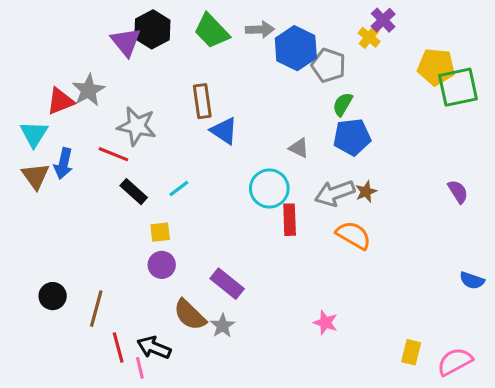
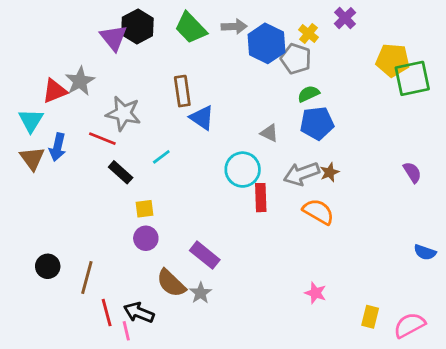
yellow cross: (369, 37) -> (309, 34), moved
green semicircle: (343, 104) -> (309, 94), turned 35
cyan line: (179, 188) -> (161, 157), moved
pink star: (325, 323) -> (316, 293), moved

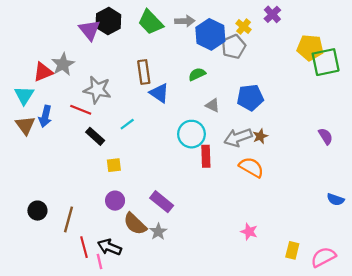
gray pentagon: (296, 59) -> (234, 47), turned 30
green semicircle: (309, 94) -> (197, 74), moved
purple circle: (146, 238) -> (115, 201), moved

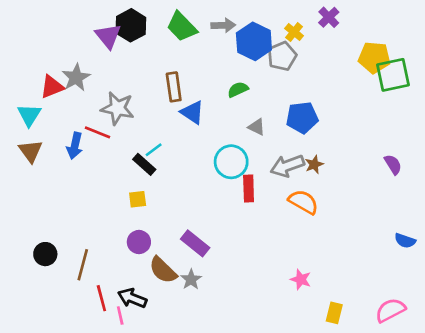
blue arrow: (45, 116) -> (75, 146), moved
black rectangle: (95, 136) -> (144, 164), moved
yellow rectangle: (292, 250) -> (334, 313), moved

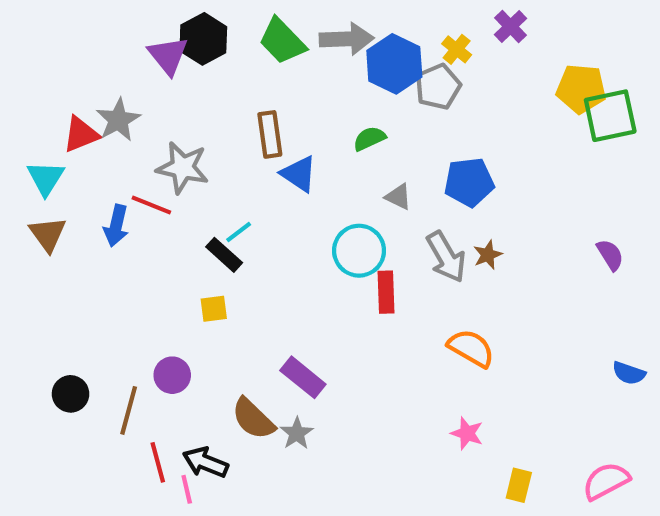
gray arrow: (223, 25) -> (347, 39), size x1.4
gray arrow: (287, 166) -> (446, 257), turned -100
orange semicircle: (303, 202) -> (471, 348), moved
purple circle: (139, 242) -> (172, 375), moved

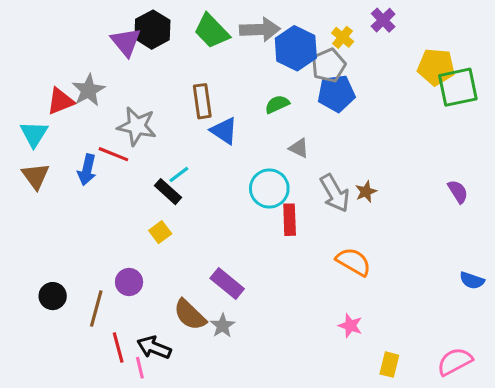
blue pentagon: (469, 182) -> (336, 93), moved
yellow square: (214, 309) -> (160, 232), turned -30

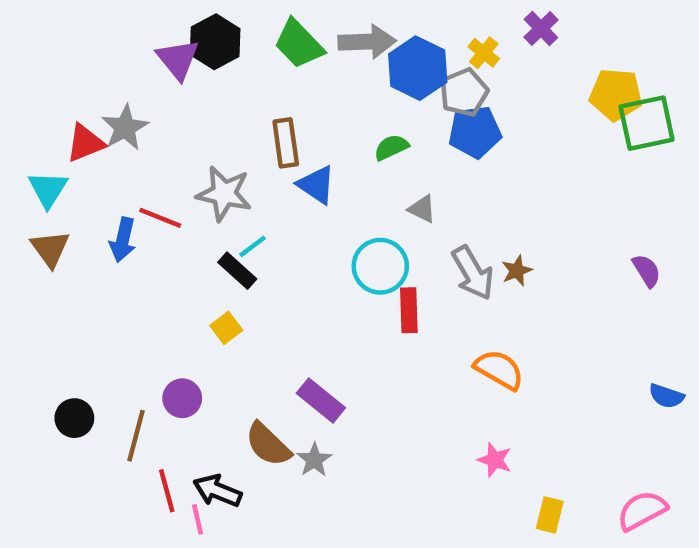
gray star: (137, 126) -> (224, 194), moved

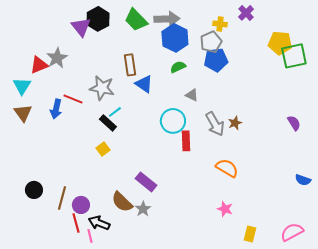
yellow cross: (484, 53) -> (220, 24), turned -32
blue hexagon: (418, 68) -> (175, 38), moved
purple circle: (182, 398) -> (81, 205), moved

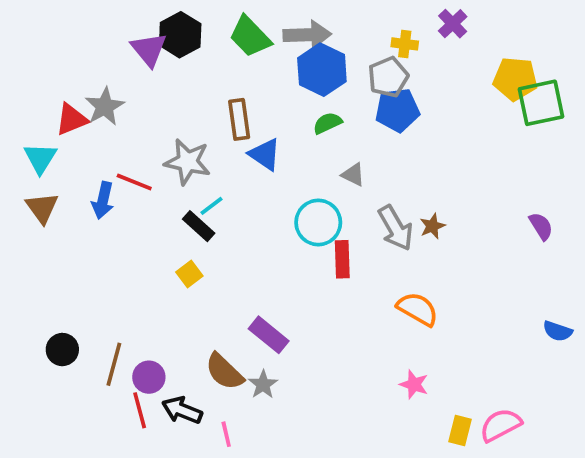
pink semicircle: (292, 232) -> (500, 425), moved
pink line: (90, 236) -> (226, 434), moved

